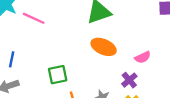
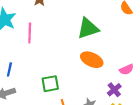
pink line: (34, 18) -> (30, 33), turned 66

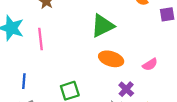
purple cross: (114, 90) -> (126, 89), moved

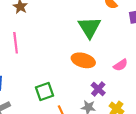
green triangle: (103, 26) -> (89, 27), moved, turned -35

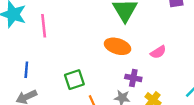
purple cross: (98, 89) -> (133, 78), turned -32

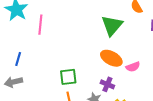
orange ellipse: (118, 46) -> (111, 58), moved
green square: (74, 80) -> (68, 77), moved

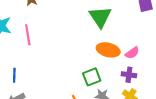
green square: (68, 77) -> (92, 77), moved
purple cross: (107, 84) -> (129, 75), moved

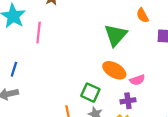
purple cross: (129, 75) -> (128, 101), turned -32
green square: (92, 77) -> (90, 93), turned 30

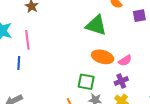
green triangle: (116, 35) -> (96, 25), turned -40
blue line: (14, 69) -> (19, 63), moved

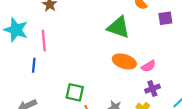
purple cross: (121, 81) -> (152, 89), moved
green square: (86, 82) -> (75, 92), moved

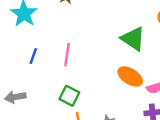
pink line: (44, 41) -> (67, 55), moved

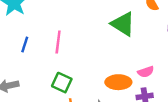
orange ellipse: (130, 76) -> (118, 82), moved, turned -30

